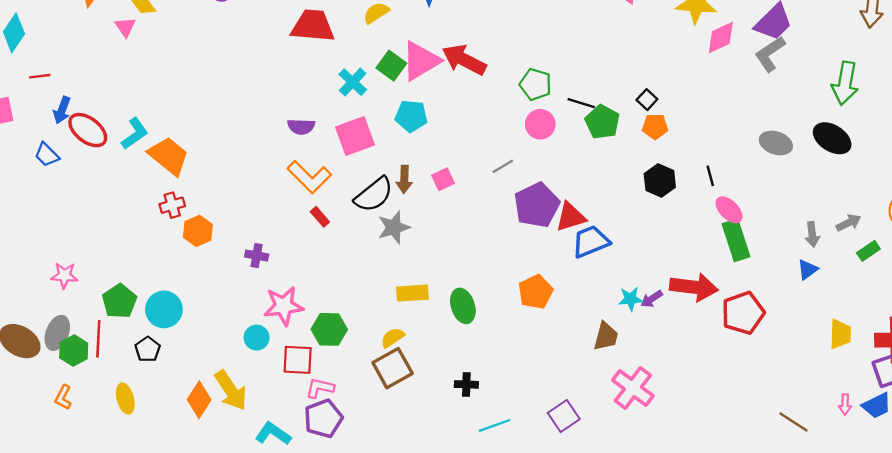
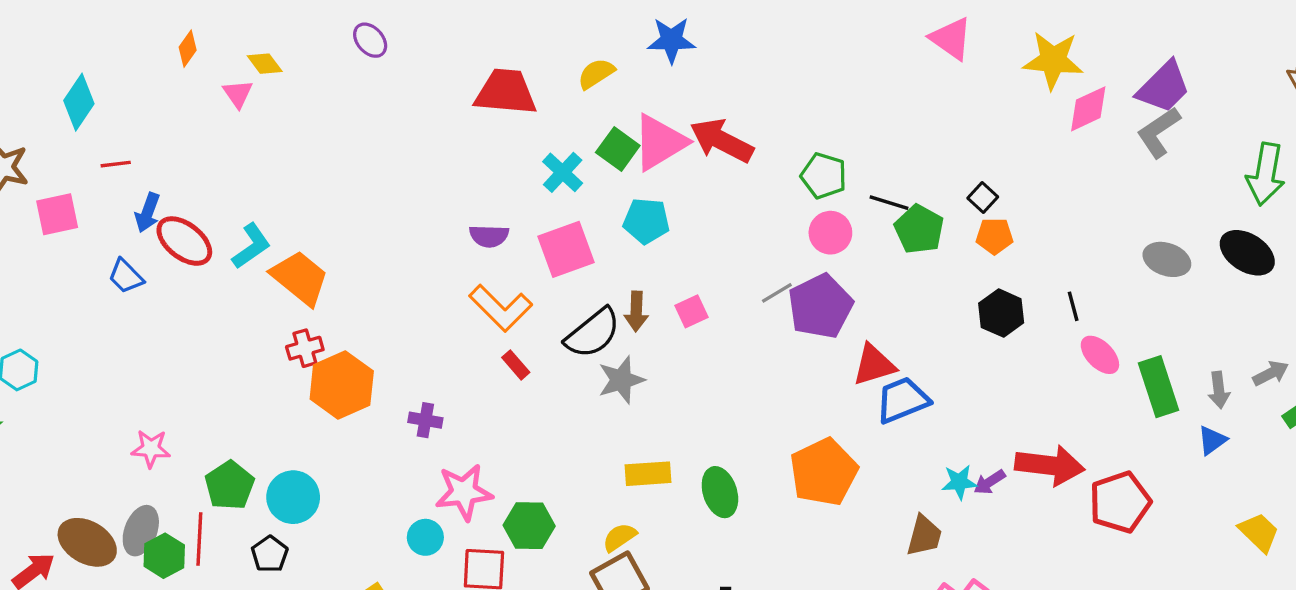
purple pentagon: (537, 205) -> (820, 306), moved
orange hexagon: (198, 231) -> (342, 385), size x1.5
green rectangle: (736, 240) -> (1159, 387), moved
orange pentagon: (536, 292) -> (824, 472), size x1.4
yellow trapezoid: (840, 334) -> (1259, 532), turned -48

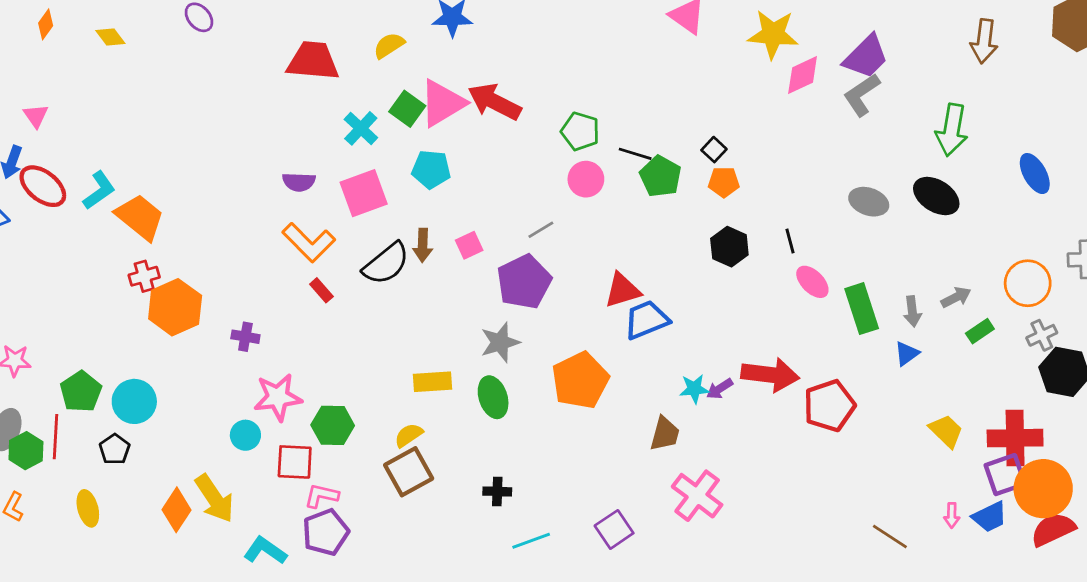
pink triangle: (238, 94) -> (36, 116), moved
purple pentagon: (820, 306) -> (524, 282), moved
gray star: (621, 380) -> (500, 342), moved

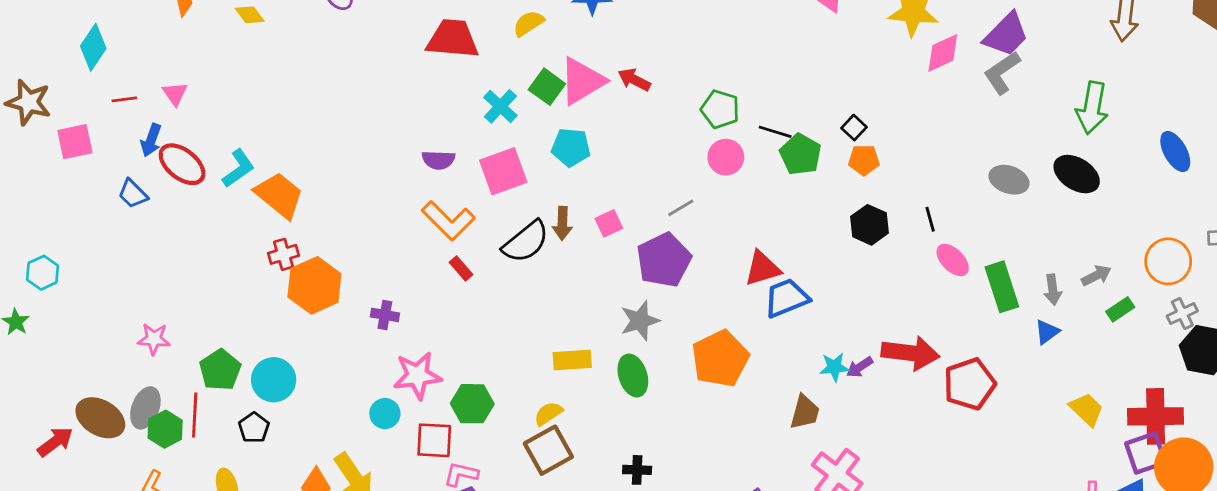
red arrow: (494, 102) -> (634, 80), size x0.6

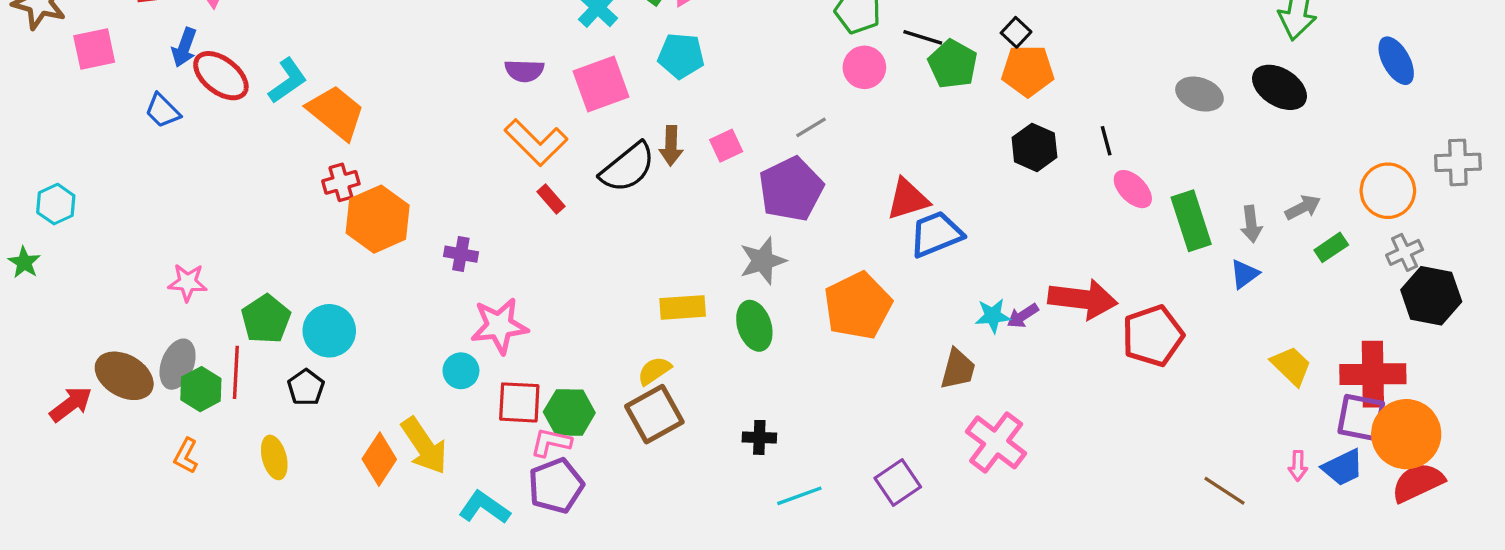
orange pentagon: (864, 160) -> (1028, 71), size x1.4
green hexagon: (472, 404) -> (569, 412), moved
purple square: (1146, 453) -> (1361, 417), turned 30

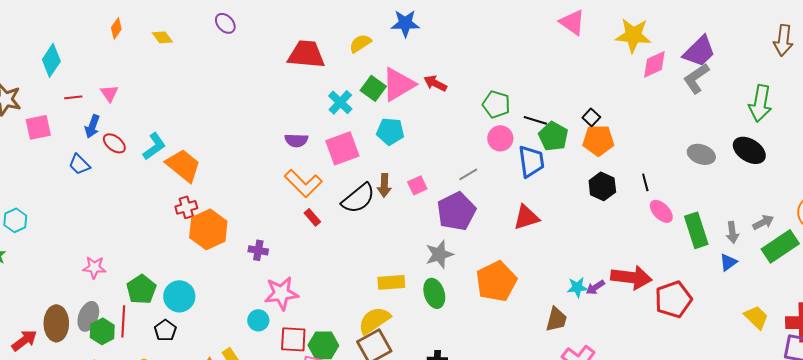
red ellipse: (221, 76) -> (114, 143), size x0.7
blue trapezoid: (936, 234) -> (531, 161), moved, turned 104
green rectangle: (1331, 247) -> (780, 246), size x1.8
yellow semicircle: (654, 371) -> (374, 320), size x1.6
brown ellipse: (124, 376) -> (56, 323), turned 60

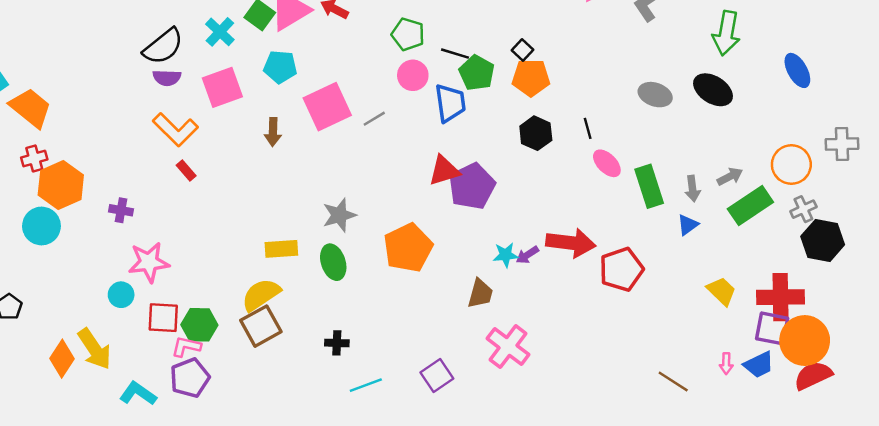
pink square: (417, 185) -> (327, 107), moved, size x2.0
black semicircle: (358, 198) -> (163, 46), moved
purple pentagon: (456, 211) -> (472, 186), moved
cyan circle: (179, 296) -> (41, 226), moved

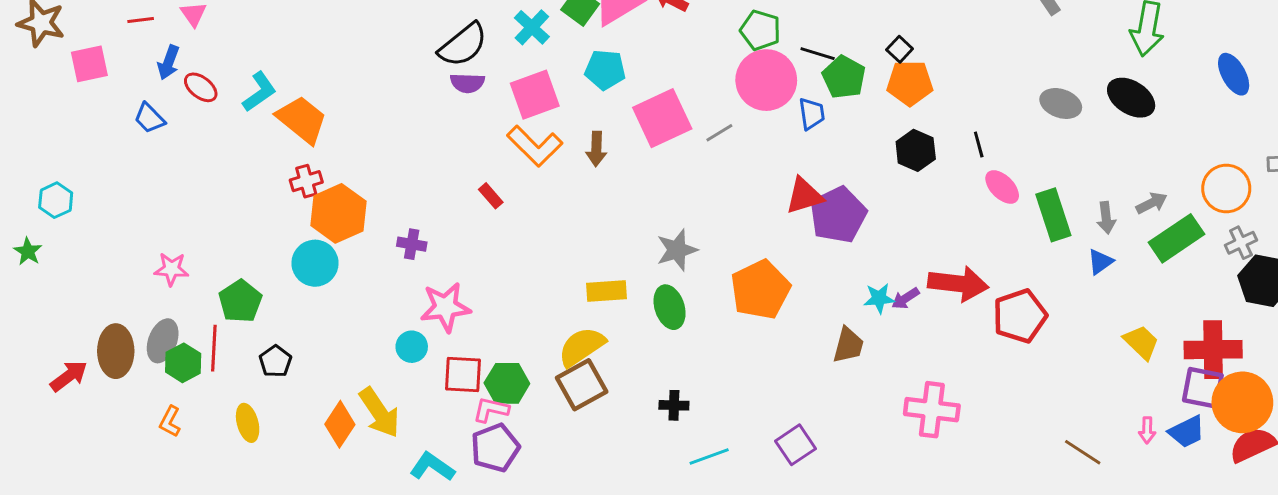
pink circle: (413, 75) -> (766, 80), size x1.6
blue trapezoid: (450, 103) -> (812, 114), size x0.7
orange L-shape: (175, 130) -> (535, 146), moved
pink cross: (508, 347) -> (932, 410), moved, turned -30

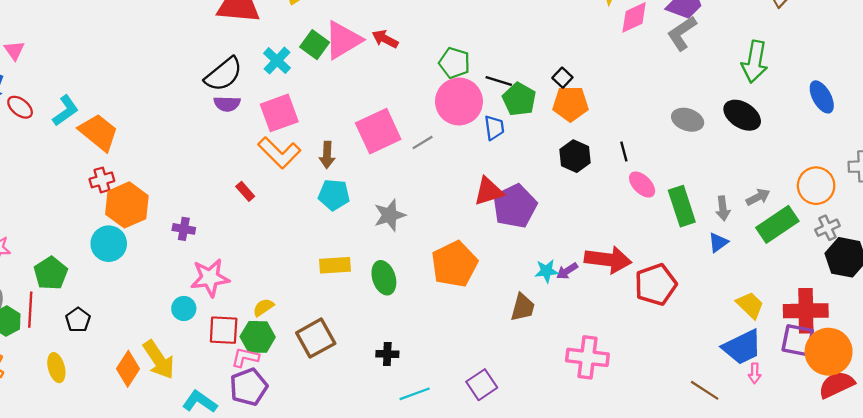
cyan pentagon: (605, 70) -> (334, 195), moved
gray star: (677, 250) -> (390, 215), moved
yellow semicircle: (582, 347) -> (263, 307), moved, size x0.6
blue trapezoid: (1187, 432) -> (742, 347), moved, size x1.4

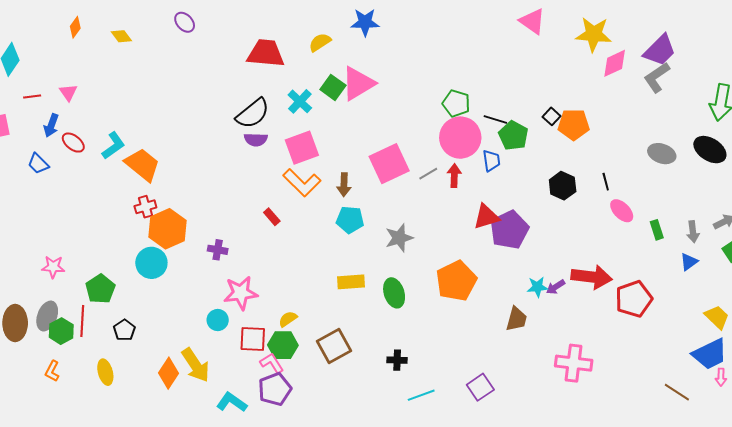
red arrow: (385, 39) -> (454, 176), moved, turned 65
orange pentagon: (570, 104) -> (574, 124), moved
green rectangle: (682, 206) -> (657, 230), size x0.6
pink L-shape: (245, 357) -> (272, 363), turned 45

